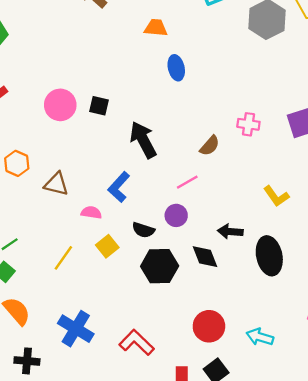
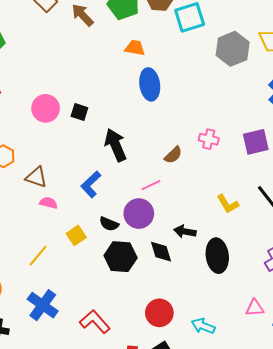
blue ellipse: (176, 68) -> (150, 84), size x1.4
pink semicircle: (91, 212) -> (48, 203), moved
purple circle: (176, 215) -> (139, 214), size x1.5
yellow line: (63, 258) -> (38, 256), moved

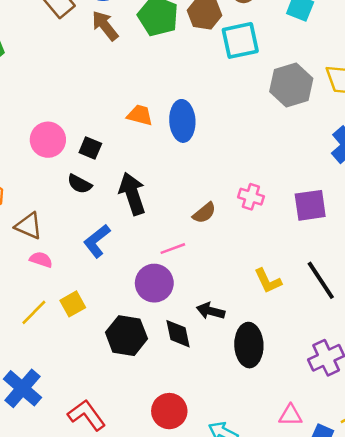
orange trapezoid: (135, 48) -> (140, 115), moved
black semicircle: (109, 224) -> (80, 184), moved
yellow line: (38, 256) -> (34, 312), moved

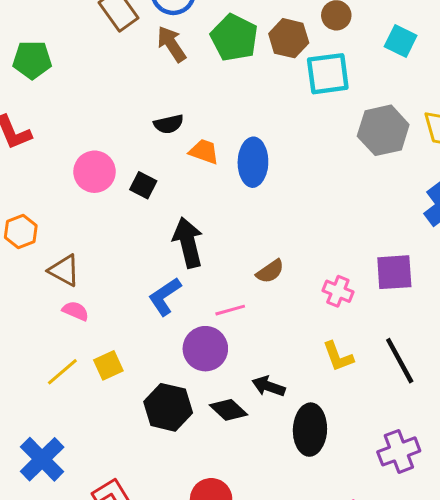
black semicircle: (80, 184) -> (169, 124), moved, turned -45
pink cross: (251, 197) -> (338, 291), moved
blue L-shape: (97, 241) -> (165, 296), moved
black diamond: (178, 334) -> (228, 410), turned -40

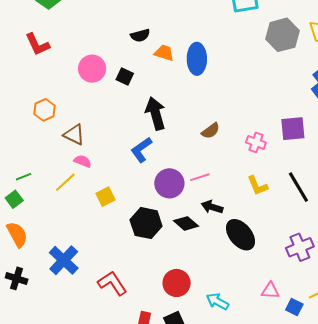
pink line: (230, 310) -> (200, 177), moved
yellow line: (62, 372) -> (65, 182), moved
black ellipse: (310, 430) -> (241, 235), turned -40

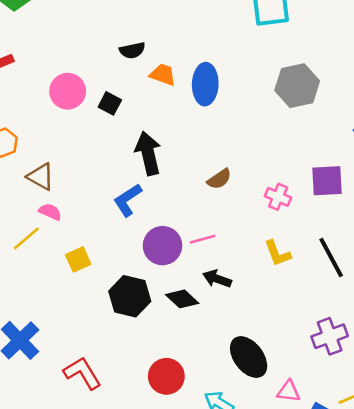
gray hexagon: (282, 35) -> (297, 86), moved
black ellipse: (241, 235) -> (249, 357), moved

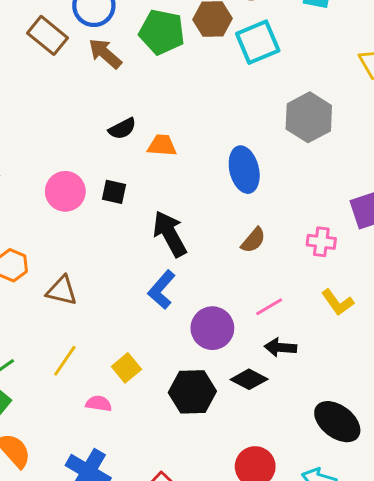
blue ellipse: (205, 84) -> (244, 170), moved
pink semicircle: (50, 212) -> (99, 404), moved
pink line: (203, 239) -> (269, 307), moved

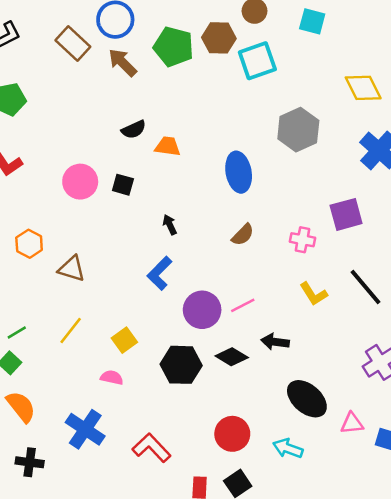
black arrow: (170, 234) -> (170, 225), size x0.5
pink line: (269, 307) -> (243, 305), moved
black arrow: (280, 347) -> (275, 342), moved
pink semicircle: (99, 404) -> (112, 377), moved

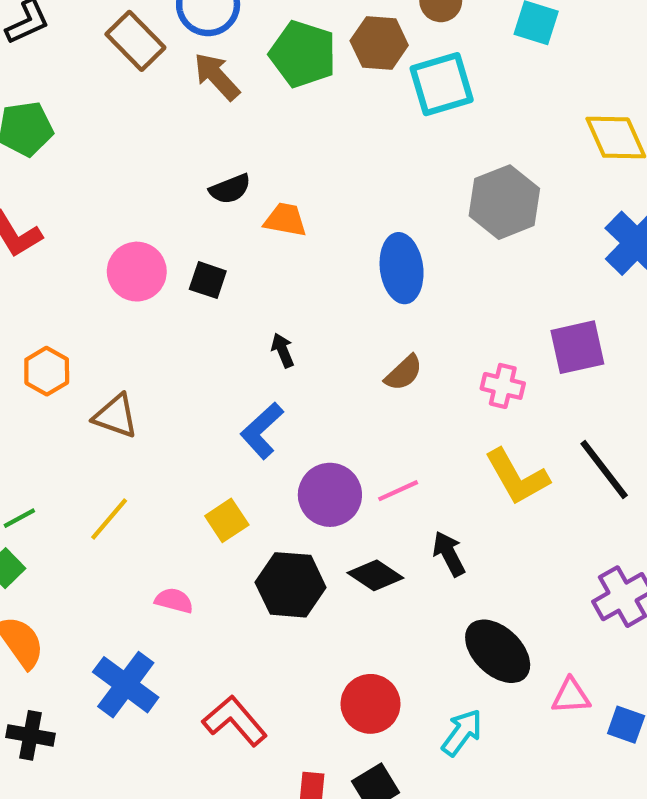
yellow L-shape: (314, 294) -> (517, 477), size x1.4
yellow square: (124, 340) -> (227, 520), moved
black arrow: (275, 342) -> (449, 554), turned 52
cyan arrow: (288, 448) -> (462, 732), turned 104

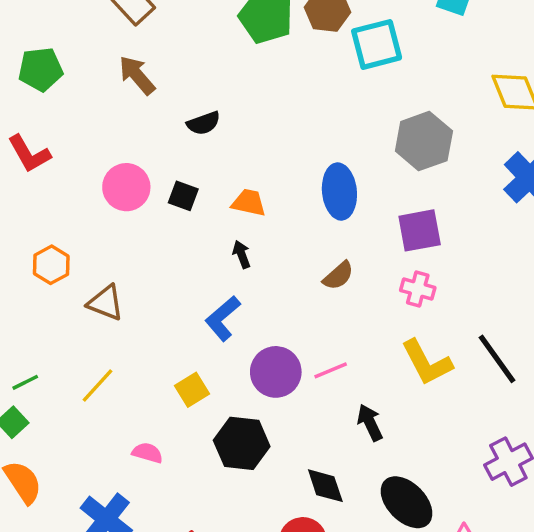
brown arrow: (217, 76) -> (137, 75), moved
orange trapezoid: (285, 220) -> (249, 203), moved
purple square: (577, 347) -> (420, 230), moved
black diamond: (375, 575) -> (325, 486), moved, turned 36

